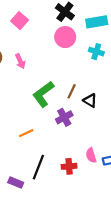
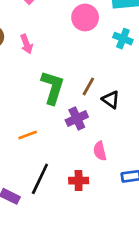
green L-shape: (43, 94) -> (53, 87), turned 140
pink semicircle: (91, 155) -> (100, 151), moved

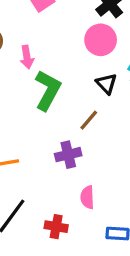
green L-shape: (53, 87) -> (48, 90), moved
black triangle: (111, 100) -> (106, 84), moved

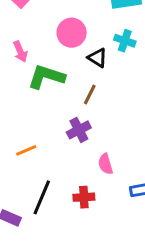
pink circle: (101, 40) -> (72, 33), moved
green L-shape: (48, 90) -> (46, 77), turned -87

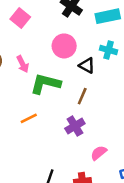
orange line: (26, 150) -> (29, 118), moved
pink semicircle: (105, 164) -> (99, 153), turned 70

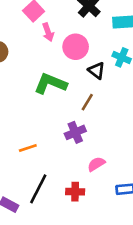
pink arrow: (23, 64) -> (48, 32), moved
orange line: (29, 118) -> (28, 148), moved

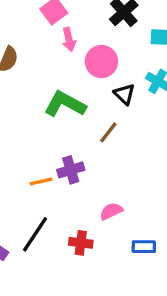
purple cross: (75, 132) -> (71, 170), moved
orange line: (28, 148) -> (41, 182), moved

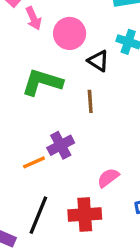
brown line: (108, 132) -> (90, 101), turned -30
red cross: (81, 243) -> (85, 214), size x1.4

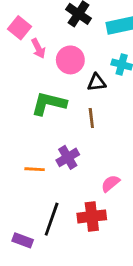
black triangle: (98, 61) -> (97, 82), turned -36
orange line: (34, 162) -> (35, 169), moved, turned 30

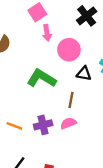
pink semicircle: (110, 183) -> (68, 123), moved

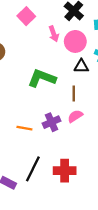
pink arrow: (47, 33) -> (54, 34), moved
pink circle: (69, 50) -> (75, 41), moved

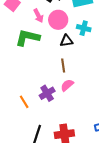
green L-shape: (42, 78) -> (28, 38), moved
orange line: (24, 128) -> (24, 102), turned 56

